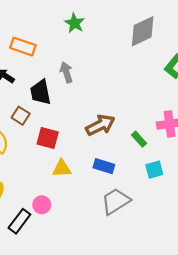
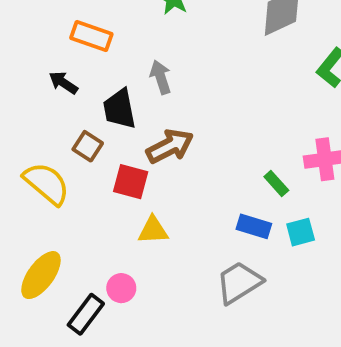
brown arrow: (100, 125) -> (170, 146), moved
blue rectangle: (104, 166) -> (254, 226), moved

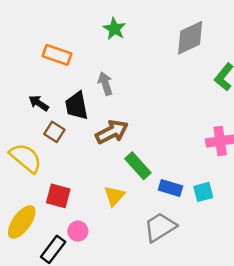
black arrow: (63, 83) -> (39, 103), moved
red square: (131, 182) -> (58, 196), moved
green rectangle: (276, 184) -> (138, 166), moved, size x1.5
yellow triangle: (153, 230) -> (114, 196), moved, turned -45

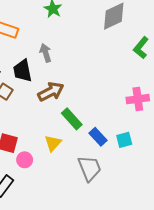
blue rectangle: (171, 188) -> (98, 137), turned 30
gray trapezoid: (160, 227) -> (90, 168), turned 100
pink circle: (78, 231) -> (25, 160), moved

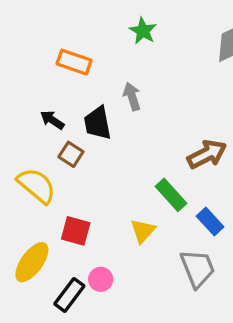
brown arrow: (51, 92) -> (207, 154), moved
pink circle: (25, 160) -> (101, 279), moved

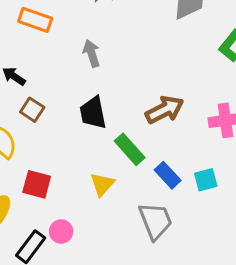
black trapezoid: (98, 123) -> (93, 113), moved

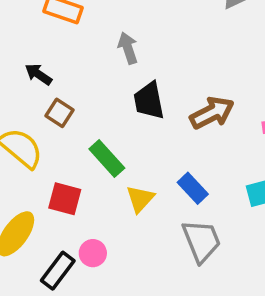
black trapezoid: (93, 113) -> (149, 101), moved
green rectangle: (130, 149) -> (107, 158), moved
blue rectangle: (168, 175) -> (193, 188), moved

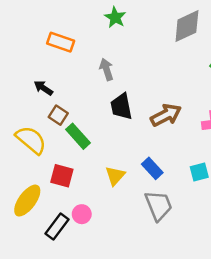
green rectangle: (107, 158) -> (78, 136), moved

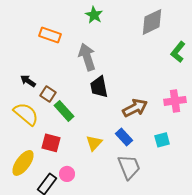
gray arrow: (106, 69) -> (87, 57), size x1.5
black arrow: (43, 88) -> (28, 81), moved
brown arrow: (166, 115) -> (135, 108), moved

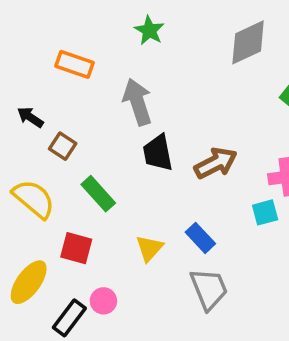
black arrow: (28, 81) -> (30, 117), moved
brown square: (48, 94) -> (63, 146), moved
brown arrow: (135, 108) -> (216, 163), moved
cyan square: (162, 140) -> (265, 212), moved

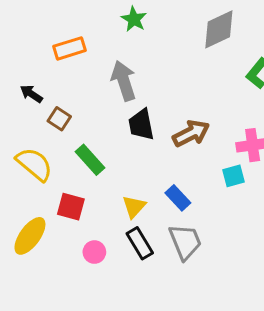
orange rectangle: (75, 64) -> (69, 48), turned -36
black rectangle: (69, 318) -> (140, 243), moved, turned -68

